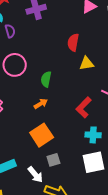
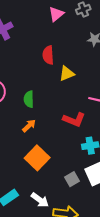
red L-shape: (84, 107) -> (74, 120), turned -100
gray square: (53, 160) -> (72, 179), moved

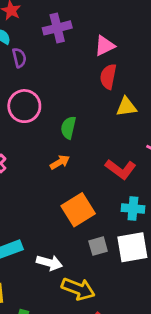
pink triangle: (56, 14) -> (105, 46), moved
orange square: (37, 158) -> (78, 210), moved
white arrow: (40, 200) -> (49, 263), turned -36

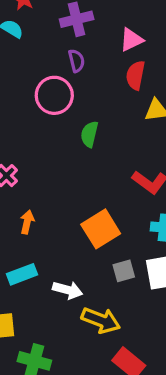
purple semicircle: (19, 58) -> (76, 61), moved
pink circle: (24, 106) -> (54, 95), moved
orange arrow: (60, 162) -> (27, 222), moved, turned -48

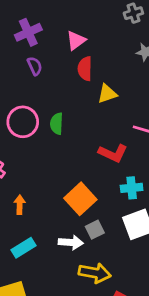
pink circle: (54, 95) -> (23, 122), moved
gray square: (124, 271) -> (95, 230), moved
white arrow: (68, 290) -> (71, 242), moved

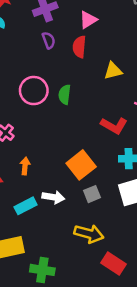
red semicircle: (85, 69) -> (79, 47), moved
white arrow: (71, 242) -> (53, 197), moved

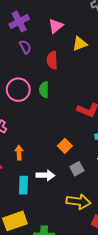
red semicircle: (79, 47) -> (52, 60), moved
yellow triangle: (113, 71) -> (80, 44), moved
orange square: (81, 165) -> (65, 146), size x0.6
cyan rectangle: (26, 206) -> (24, 185), turned -54

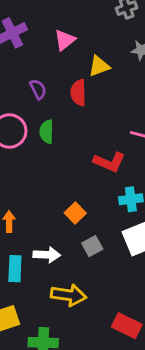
purple semicircle: (25, 47) -> (38, 89), moved
red semicircle: (52, 60) -> (78, 93), moved
yellow arrow: (78, 202) -> (68, 295), moved

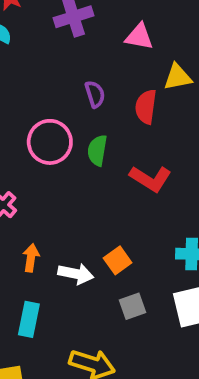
pink triangle: (65, 40) -> (139, 37), turned 40
red L-shape: (109, 162) -> (151, 179), moved
white arrow: (47, 255) -> (76, 274), moved

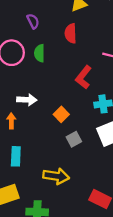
red semicircle: (146, 107) -> (71, 33), moved
red L-shape: (151, 179) -> (83, 77), moved, turned 105
white arrow: (76, 274) -> (27, 100), moved

